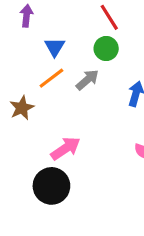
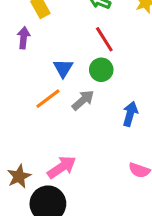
blue triangle: (55, 47) -> (63, 68), moved
brown star: (22, 108) -> (19, 176), moved

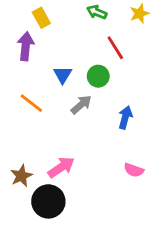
purple arrow: (24, 38) -> (26, 46), size x1.4
red line: (104, 39) -> (115, 48), moved
orange line: (48, 99) -> (31, 103), moved, turned 75

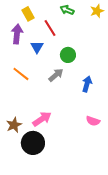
red line: (115, 48) -> (50, 28), moved
blue triangle: (63, 75) -> (37, 47), moved

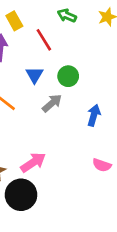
blue triangle: (37, 47) -> (34, 75), moved

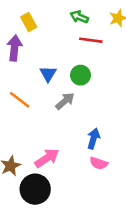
red line: (44, 40) -> (91, 40), moved, turned -50
blue arrow: (94, 115) -> (93, 139), moved
pink semicircle: (102, 165) -> (99, 163), moved

